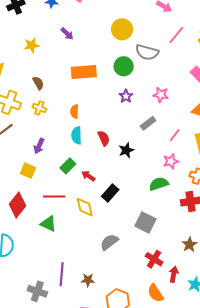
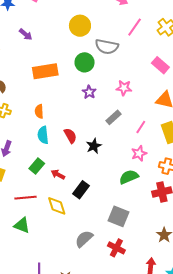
red cross: (154, 259) -> (116, 248), moved

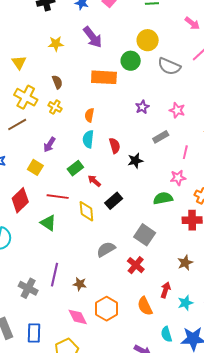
purple arrow: (26, 34) -> (93, 37), size x1.6
green circle: (85, 62) -> (131, 61), moved
pink line: (141, 127) -> (185, 152), turned -32

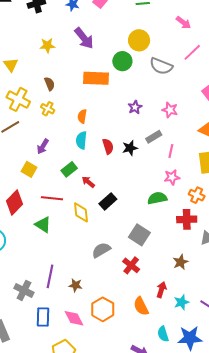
pink line: (185, 152) -> (171, 151), moved
black star: (135, 161) -> (130, 148), moved
blue rectangle: (34, 333) -> (43, 317), moved

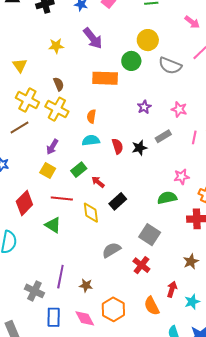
yellow cross: (48, 109) -> (57, 109), size x1.6
cyan semicircle: (81, 140) -> (91, 140), turned 78
pink line: (171, 151) -> (194, 137), moved
yellow square: (29, 169) -> (48, 171), moved

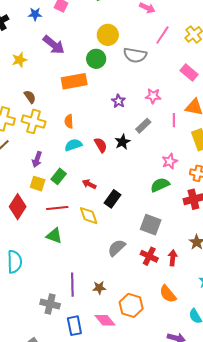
green rectangle: (79, 170) -> (59, 176), moved
red diamond: (24, 203) -> (18, 207), moved
red arrow: (172, 289) -> (173, 258), moved

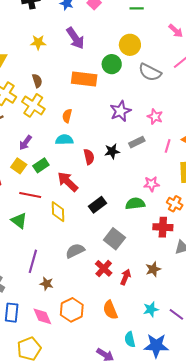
purple star: (118, 101) -> (120, 111), size x1.5
red semicircle: (101, 145) -> (89, 157), moved
red arrow: (89, 184) -> (68, 182), size x1.6
black rectangle: (113, 199) -> (98, 205), moved
purple line: (72, 285) -> (33, 261), moved

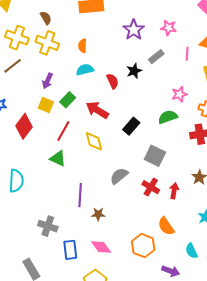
red line: (30, 195) -> (63, 131), turned -60
orange hexagon: (72, 310) -> (143, 246), moved

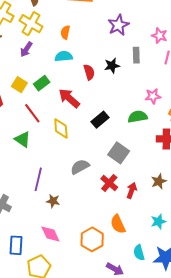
pink star: (169, 28) -> (159, 36), moved
gray rectangle: (156, 57) -> (136, 55), turned -63
purple arrow: (47, 81) -> (26, 49), moved
red line: (63, 131) -> (32, 113), turned -75
blue rectangle: (70, 250) -> (16, 245), moved

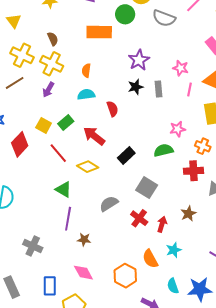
black star: (112, 66) -> (136, 87), moved
yellow diamond: (61, 128) -> (88, 167), turned -50
green triangle: (22, 139) -> (63, 189), moved
cyan star: (158, 222) -> (174, 250), moved

